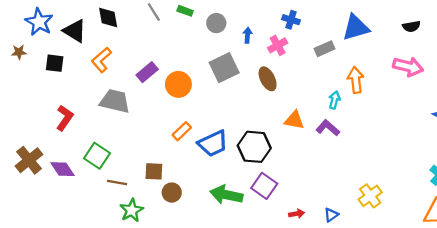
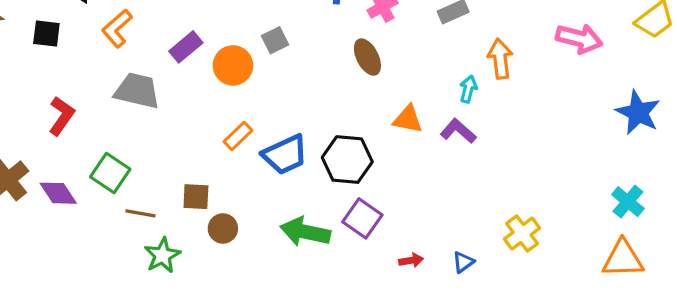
gray square: (224, 68) -> (275, 40), moved, size x0.6

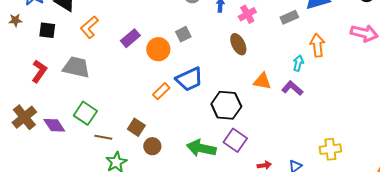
gray trapezoid: (137, 91) -> (76, 67), moved
red L-shape: (62, 116) -> (39, 71), moved
blue trapezoid: (285, 155) -> (189, 79), moved
brown square: (196, 197) -> (136, 127), turned 30
yellow cross: (522, 234) -> (330, 149), turned 30

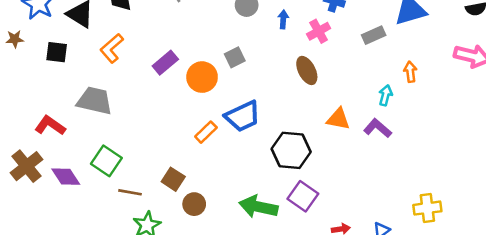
orange arrow: (317, 45) -> (410, 72), size x0.7
red L-shape: (39, 71) -> (50, 126), moved, turned -90

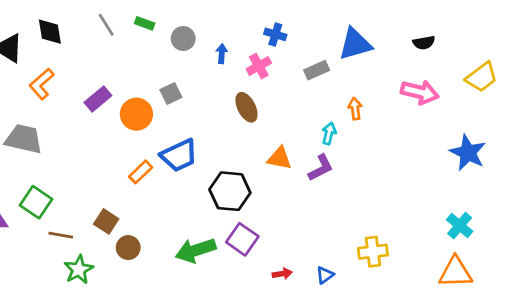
purple L-shape: (378, 128) -> (321, 168), turned 112
green arrow: (258, 207) -> (196, 250), turned -30

